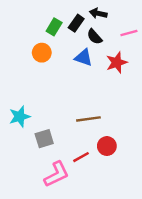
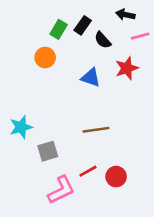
black arrow: (98, 13) -> (125, 15), moved
blue triangle: (84, 58) -> (91, 78), moved
red circle: (107, 146) -> (116, 177), moved

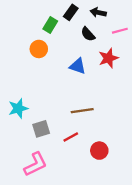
black arrow: (125, 15) -> (98, 12), moved
black rectangle: (83, 25) -> (71, 12), moved
red line: (88, 171) -> (71, 137), moved
pink L-shape: (61, 190) -> (35, 164), moved

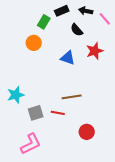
black rectangle: (71, 12) -> (62, 11), turned 32
pink line: (120, 31) -> (105, 19), moved, turned 64
red line: (71, 137) -> (58, 113), moved, turned 40

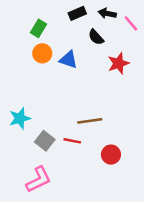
green rectangle: (44, 22) -> (39, 28), moved
blue triangle: (68, 58) -> (68, 60), moved
gray square: (36, 113) -> (45, 141), turned -35
red circle: (87, 132) -> (111, 155), moved

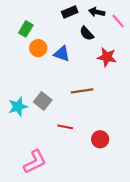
green rectangle: (39, 28) -> (26, 29), moved
red star: (118, 63) -> (107, 57), turned 30
brown line: (90, 121) -> (82, 91), moved
gray square: (45, 141) -> (43, 101), moved

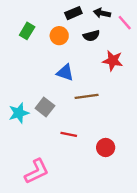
black semicircle: (87, 33) -> (91, 36), turned -63
orange circle: (38, 48) -> (59, 36), moved
blue triangle: (62, 54) -> (65, 73), moved

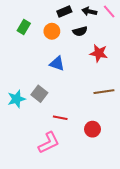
pink line: (125, 23) -> (109, 11), moved
brown line: (87, 96) -> (104, 92), moved
pink L-shape: (37, 171) -> (49, 143), moved

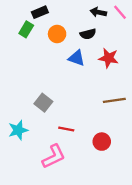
black rectangle: (64, 11) -> (40, 12), moved
blue triangle: (57, 64) -> (77, 58), moved
cyan star: (16, 99) -> (18, 130), moved

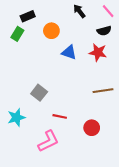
black rectangle: (40, 12) -> (28, 16), moved
black arrow: (98, 12) -> (79, 11), moved, turned 40
green rectangle: (26, 29) -> (17, 34), moved
black semicircle: (88, 34) -> (104, 31), moved

